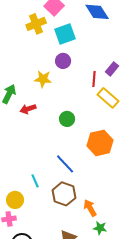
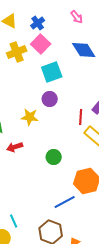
yellow cross: (36, 24) -> (17, 52), moved
blue line: (65, 164) -> (65, 202), moved, turned -75
cyan line: (35, 181) -> (14, 221), moved

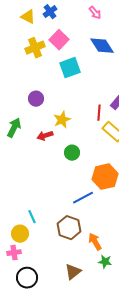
blue cross: (38, 23) -> (50, 12), moved
purple circle: (50, 99) -> (36, 99), moved
yellow star: (30, 117) -> (62, 120), moved, turned -30
red arrow: (15, 147) -> (45, 136), moved

